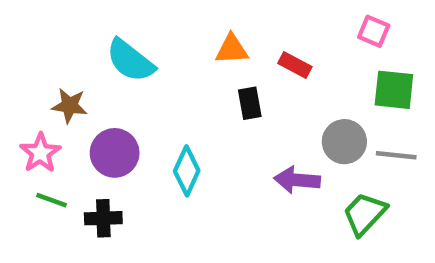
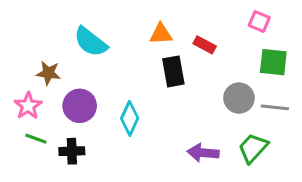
black rectangle: (250, 103) -> (173, 71), size x1.4
purple arrow: (297, 180) -> (203, 153), moved

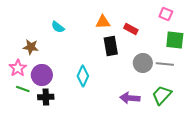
cyan semicircle: (91, 42) -> (58, 27), size x0.6
gray circle: (239, 98) -> (143, 63), moved
purple circle: (80, 106) -> (42, 75), moved
gray line: (275, 107) -> (165, 64), moved

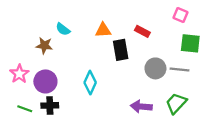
orange triangle: (103, 22) -> (103, 30), moved
brown star: (31, 47) -> (44, 46), moved
green line: (23, 89) -> (25, 109), moved

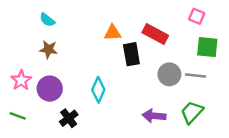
cyan semicircle: (63, 29) -> (47, 20), moved
red rectangle: (142, 31) -> (155, 34), size x1.5
black cross: (50, 105) -> (69, 118), moved, turned -35
green line: (25, 109) -> (18, 116), moved

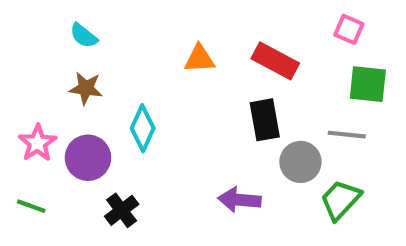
black rectangle: (131, 54) -> (265, 120), moved
gray circle: (169, 74) -> (300, 162), moved
cyan diamond: (98, 90) -> (143, 128), moved
purple arrow: (154, 116) -> (239, 200), moved

